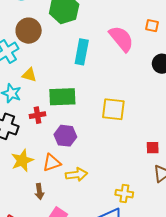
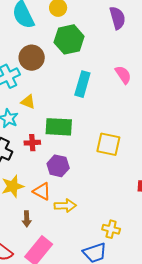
pink semicircle: (121, 39) -> (123, 75), size x0.7
orange triangle: (52, 163) -> (42, 191), turned 42

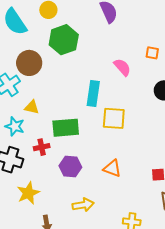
cyan rectangle: (82, 84) -> (93, 93), moved
yellow square: (108, 144) -> (114, 118), moved
orange triangle: (42, 191) -> (112, 168), moved

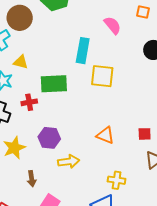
purple hexagon: (70, 166) -> (49, 138), moved
orange triangle: (112, 168) -> (105, 135), moved

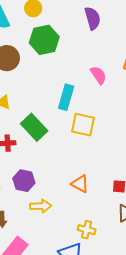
green rectangle: (54, 84) -> (34, 127), turned 44

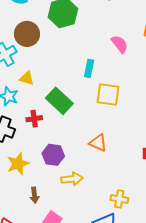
cyan rectangle: (66, 97) -> (89, 68), size x0.7
orange triangle: (80, 184) -> (98, 143), moved

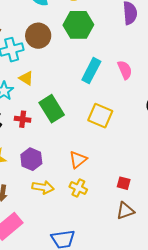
cyan rectangle: (89, 68) -> (91, 71), moved, size x1.4
orange triangle: (98, 143) -> (78, 160), turned 42
yellow cross: (119, 199) -> (78, 188), moved

